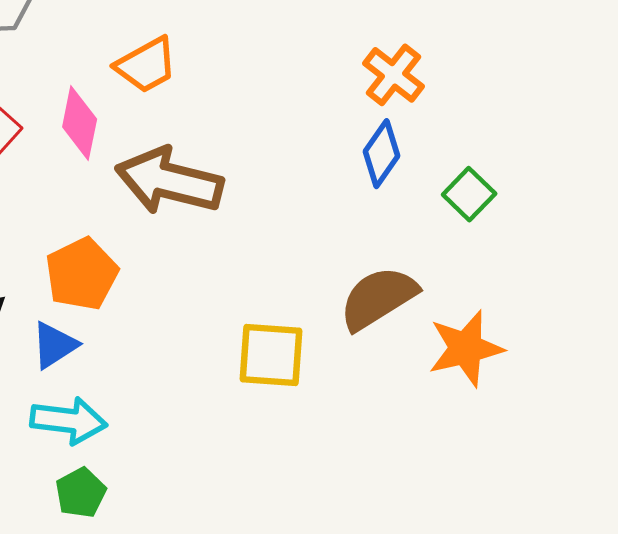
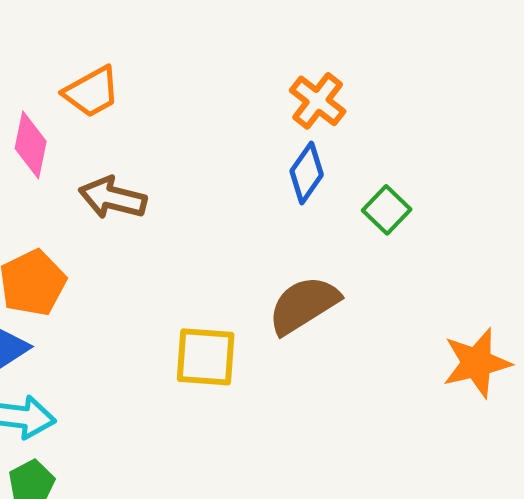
brown arrow: (169, 181) -> (113, 198), size x0.7
orange star: (466, 348) -> (477, 363), moved

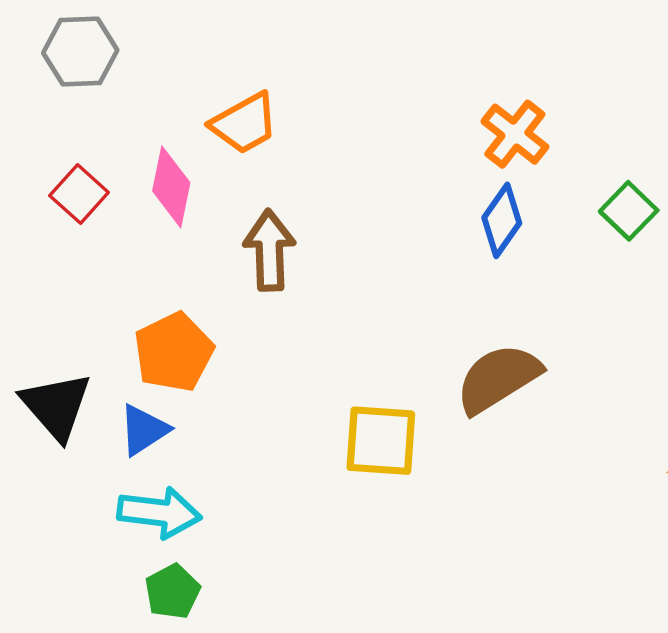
brown arrow: (113, 198) -> (269, 250), turned 74
green square: (387, 210) -> (629, 211), moved

